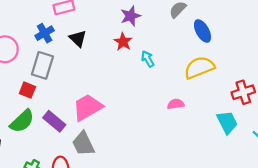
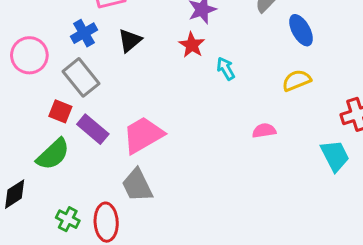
black triangle: (78, 39) -> (130, 41), turned 36
gray rectangle: (42, 65) -> (81, 77), turned -56
yellow semicircle: (199, 68) -> (297, 80), size x0.7
purple rectangle: (54, 121) -> (93, 129), moved

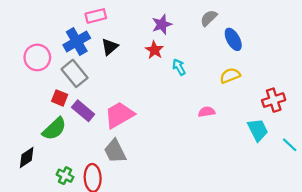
blue cross: (84, 33) -> (77, 42), size x1.4

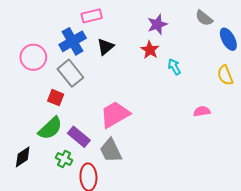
gray semicircle: (209, 18) -> (204, 18), turned -96
yellow semicircle: (230, 76) -> (225, 75), turned -90
purple rectangle: (83, 111) -> (79, 137), moved
green cross: (65, 176) -> (64, 159), moved

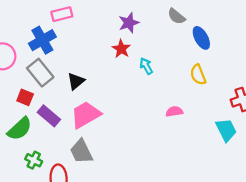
black triangle: (105, 47) -> (76, 81), moved
purple rectangle: (79, 137) -> (49, 116), moved

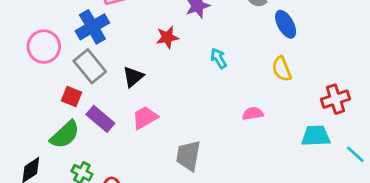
red star: (121, 49) -> (167, 37), moved, turned 30
pink trapezoid: (86, 115) -> (145, 117), size x0.7
cyan trapezoid: (226, 130) -> (316, 136), turned -65
gray trapezoid: (81, 151) -> (188, 156), moved, turned 36

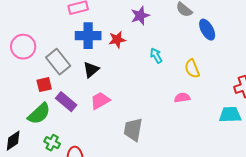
blue cross: (92, 27) -> (88, 36), moved, turned 30
yellow semicircle: (282, 69) -> (192, 69), moved
red square: (71, 96) -> (44, 85), turned -35

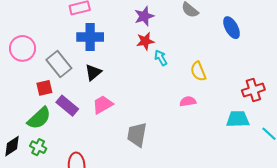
blue ellipse: (207, 30) -> (232, 28), moved
red star: (117, 40) -> (145, 41), moved
green cross: (52, 143) -> (38, 147), moved

